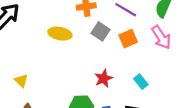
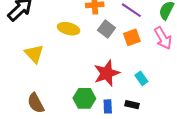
red star: (104, 79) -> (107, 73), size x1.5
yellow triangle: (21, 81) -> (34, 54), moved, size x1.5

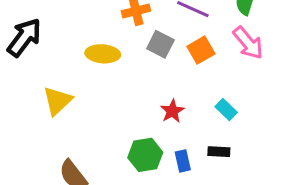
yellow triangle: (34, 54) -> (57, 101), turned 40
red star: (107, 73) -> (172, 111), size x0.6

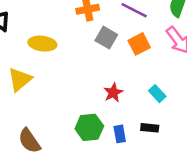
yellow ellipse: (103, 54) -> (42, 44), moved

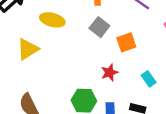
gray square: (106, 38) -> (99, 27), moved
orange square: (139, 44) -> (126, 42), moved

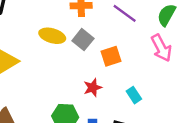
yellow ellipse: (52, 20) -> (52, 36), moved

